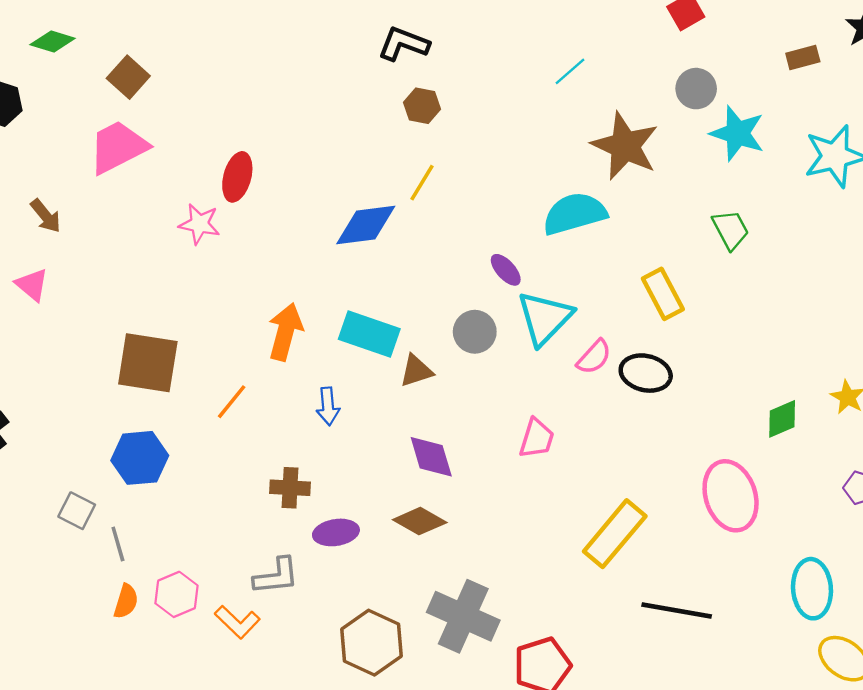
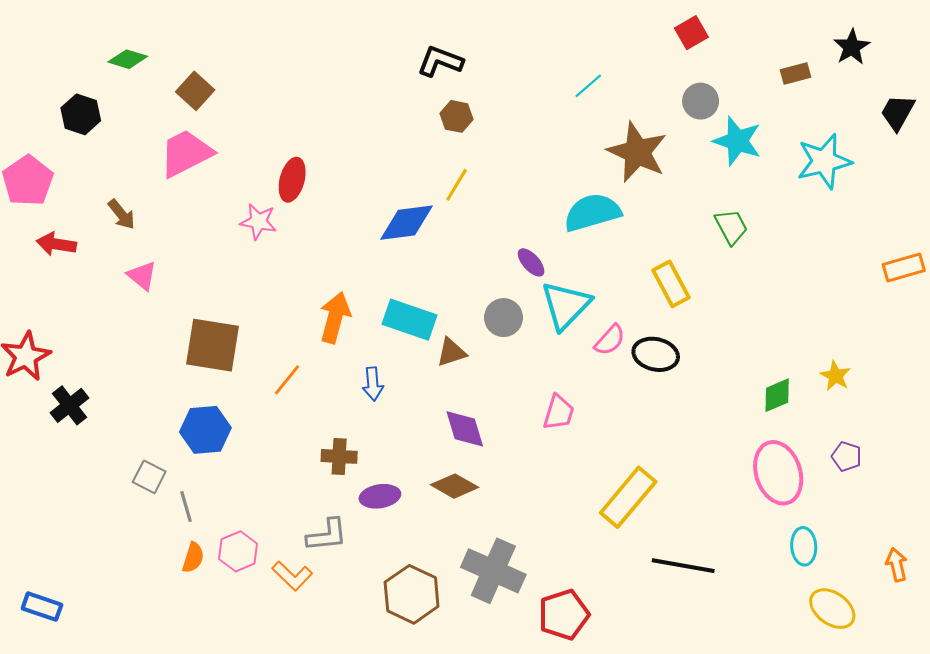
pink triangle: (32, 285) -> (142, 276), moved
pink ellipse: (731, 496) -> (778, 473), moved
cyan ellipse: (812, 589) -> (804, 546), size x0.7

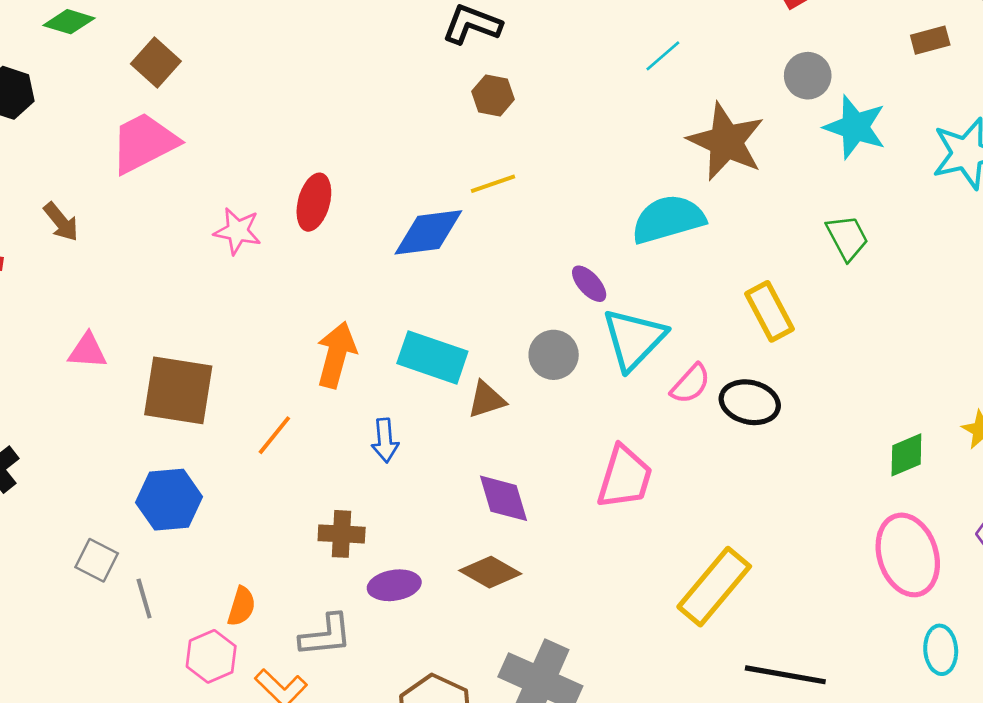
red ellipse: (292, 180) -> (314, 202), moved
yellow line: (457, 185) -> (493, 184), turned 40
pink triangle: (142, 276) -> (87, 351), moved, turned -36
pink trapezoid: (559, 413) -> (625, 477), size x1.4
orange semicircle: (193, 558) -> (241, 606), moved

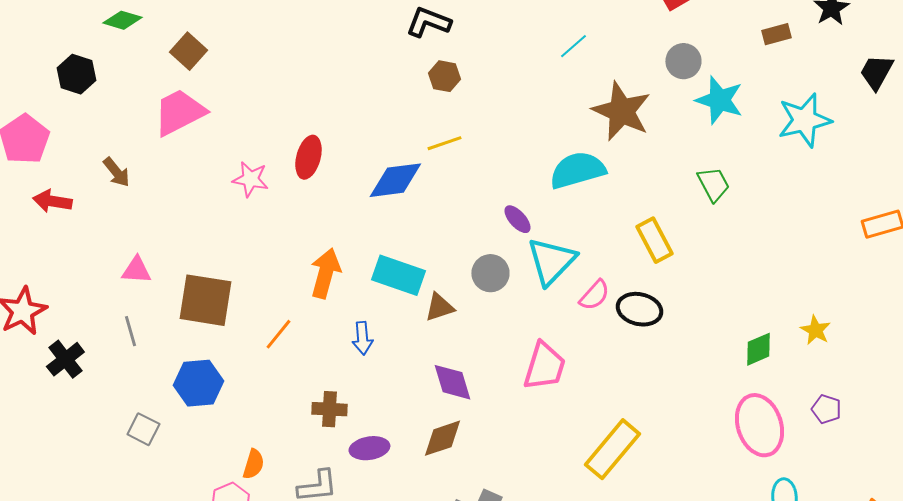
brown diamond: (490, 572) -> (442, 438), turned -48
gray line: (144, 598) -> (130, 331), moved

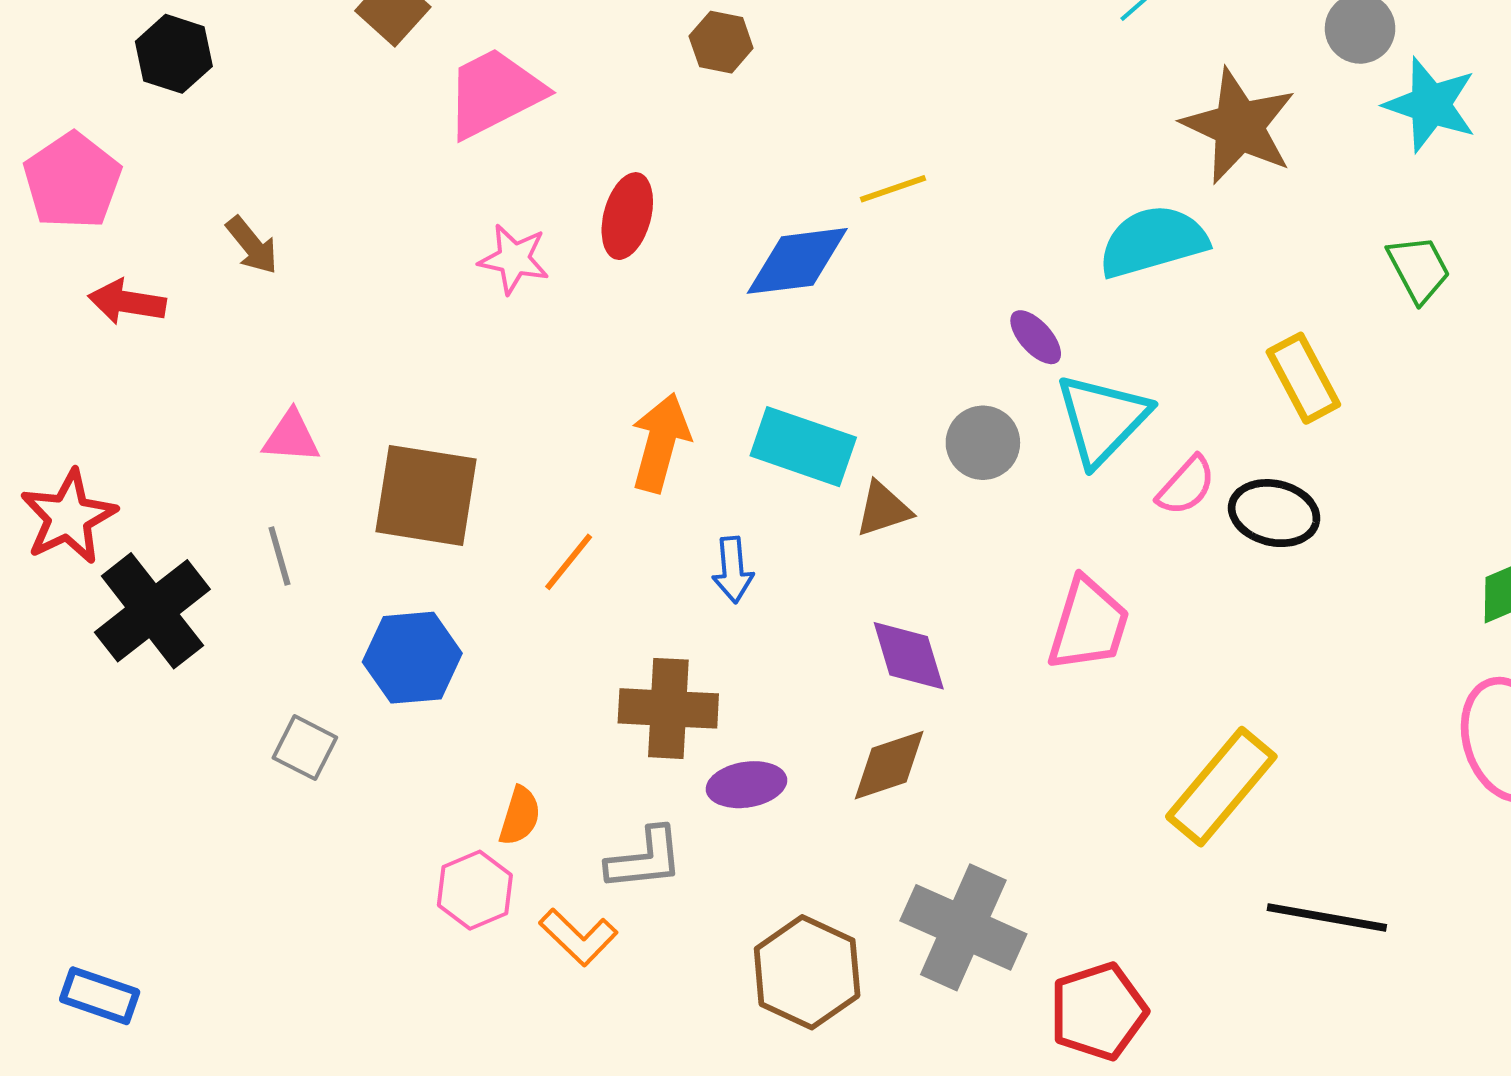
brown hexagon: (444, 76) -> (721, 42), moved
pink trapezoid: (179, 112) -> (494, 93), moved
black cross: (65, 359) -> (152, 611), size x1.5
brown cross: (329, 409) -> (668, 708), size x1.4

